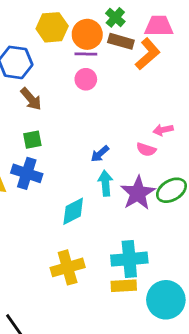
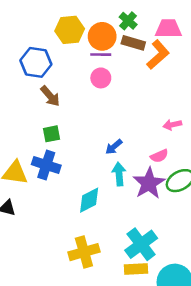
pink semicircle: (146, 149) -> (159, 156), moved, turned -42
cyan cross: (129, 259) -> (141, 244), turned -32

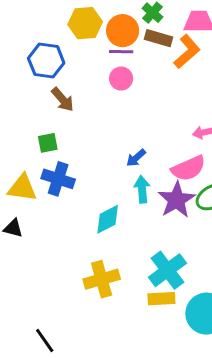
green square: (51, 134) -> (48, 143), moved
pink semicircle: (159, 156) -> (188, 168), size x1.6

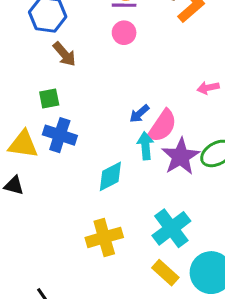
pink semicircle: (188, 168) -> (162, 126), moved, turned -32
yellow rectangle: (161, 299) -> (165, 273), moved, turned 45

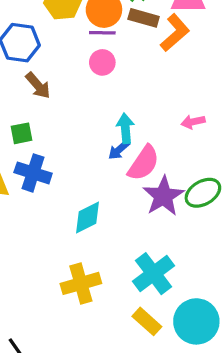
cyan arrow: (145, 146) -> (125, 128), moved

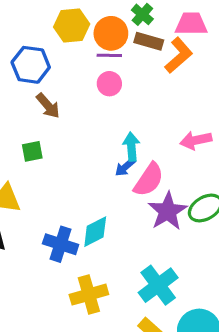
pink arrow: (193, 122) -> (196, 140), size x1.4
blue cross: (33, 173) -> (61, 244), moved

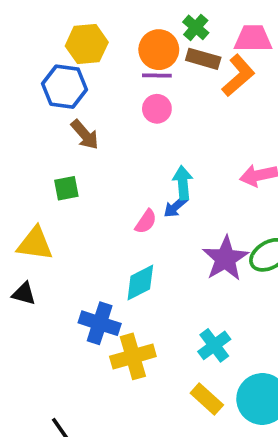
yellow hexagon: (72, 25) -> (87, 44), moved
pink semicircle: (149, 180) -> (146, 222), moved, size x0.6
blue cross: (61, 244) -> (100, 323), moved
cyan cross: (158, 285) -> (214, 345), size x0.7

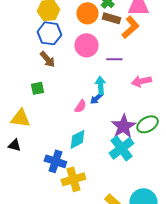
purple line: (157, 76) -> (114, 59), moved
blue hexagon: (65, 87) -> (49, 33), moved
pink circle: (157, 109) -> (86, 45), size x1.5
cyan cross: (214, 345) -> (121, 148), moved, size x1.4

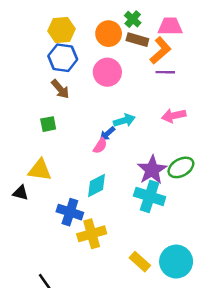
purple line: (114, 59) -> (165, 72), moved
cyan arrow: (100, 85) -> (124, 120), turned 78
blue arrow: (96, 98) -> (107, 134), moved
yellow triangle: (20, 118) -> (40, 170), moved
cyan cross: (121, 148) -> (150, 196), turned -35

